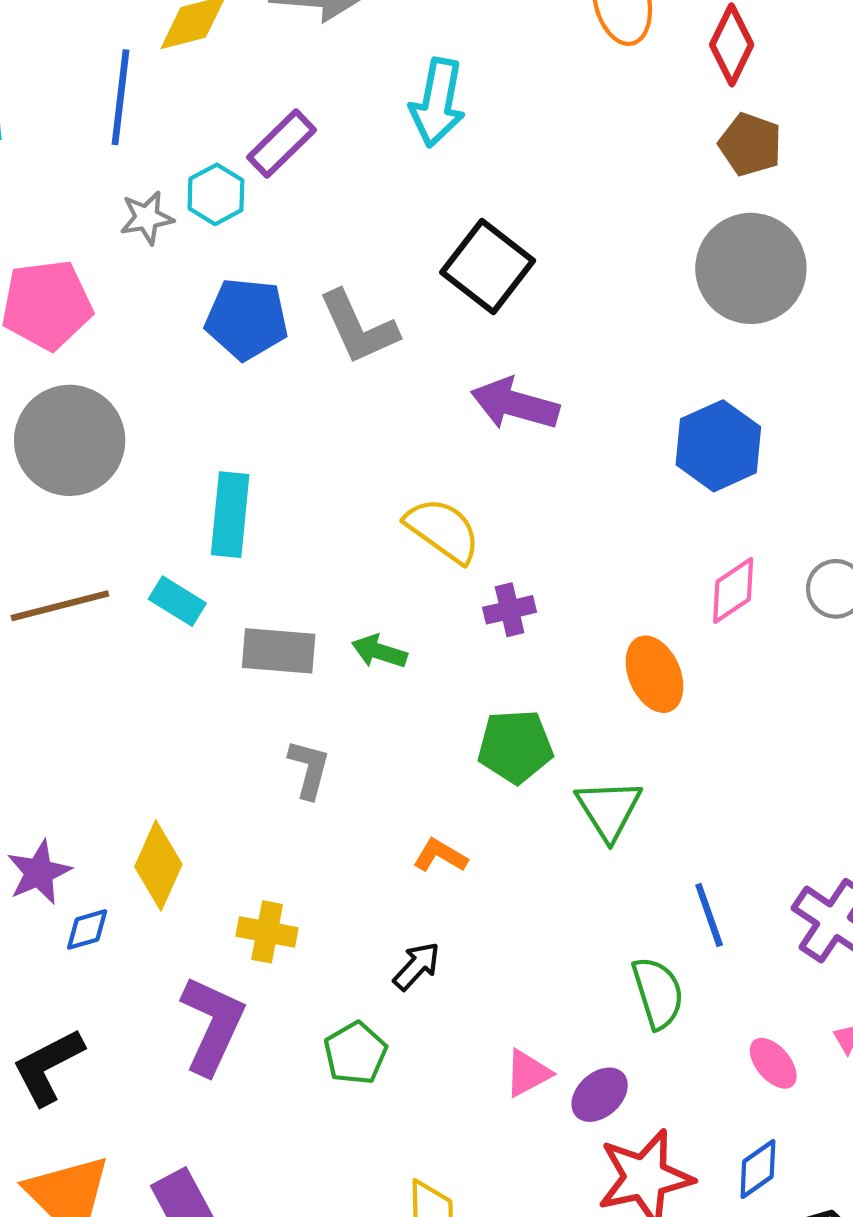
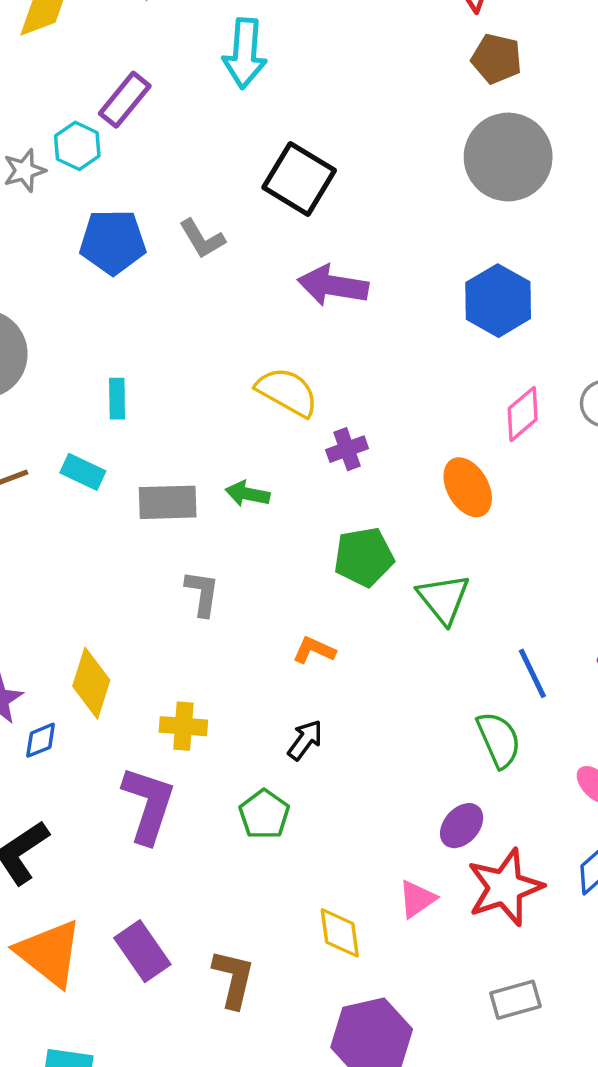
gray L-shape: (358, 327) -> (202, 239), size x0.7
cyan rectangle: (230, 515) -> (117, 399), size x0.6
pink triangle: (528, 1073) -> (417, 899), moved

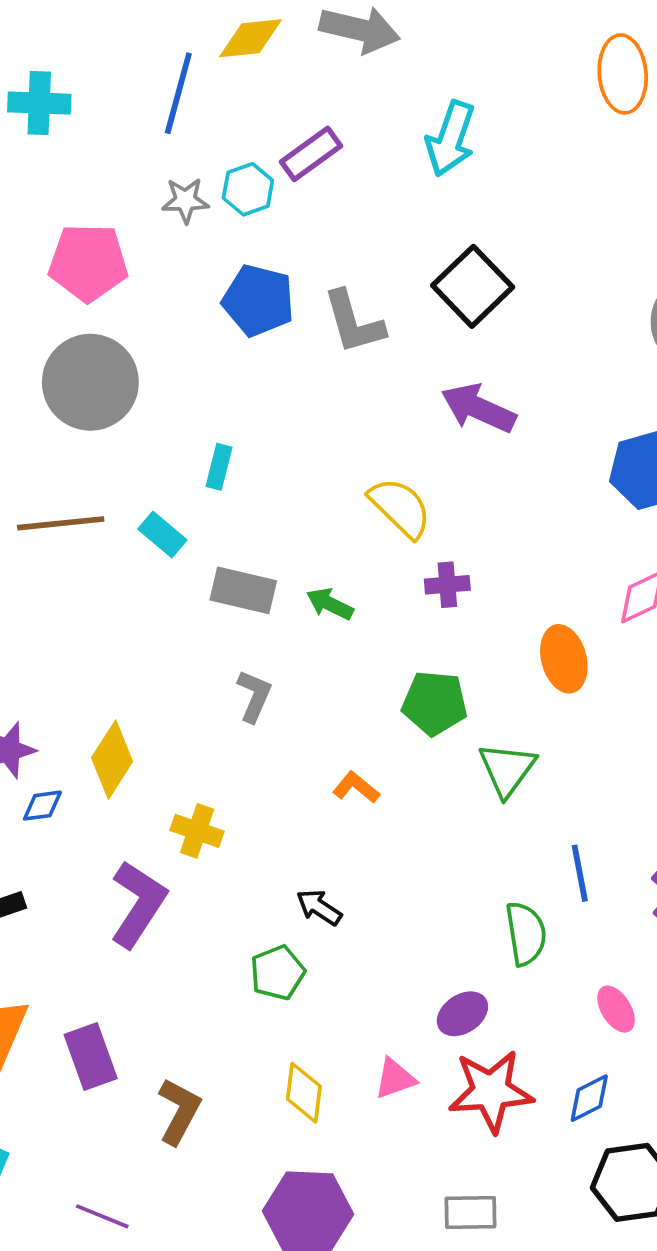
gray L-shape: (202, 239) -> (354, 322), size x1.4
black arrow: (305, 740) -> (319, 907), moved, turned -108
green pentagon: (264, 814) -> (278, 973), moved

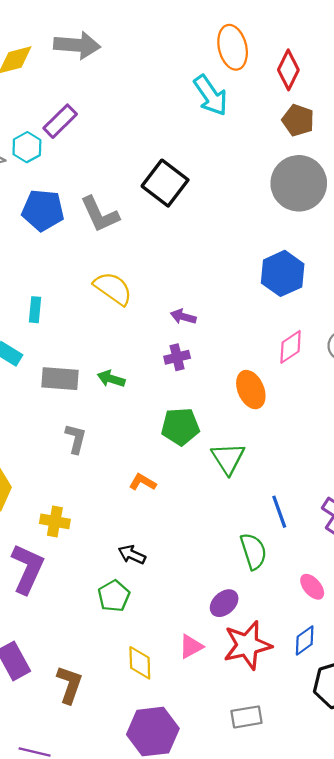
cyan arrow: (451, 139) -> (211, 95), moved, turned -45
purple arrow: (478, 408) -> (183, 317), moved, size x0.6
yellow semicircle: (400, 508) -> (113, 288), moved

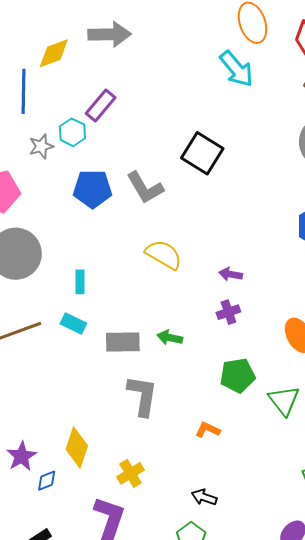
cyan rectangle: (35, 310) -> (80, 282), moved
gray L-shape: (76, 439) -> (142, 396), size x1.5
yellow cross: (55, 521) -> (130, 473), turned -36

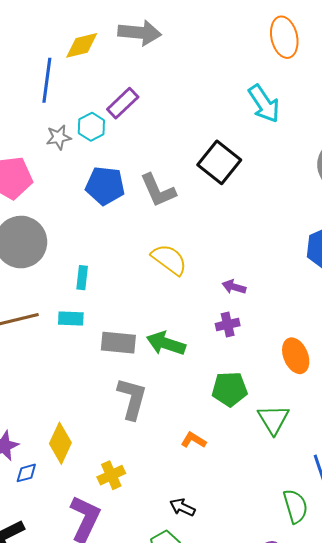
cyan arrow: (237, 69) -> (264, 104), moved
cyan rectangle: (73, 324) -> (71, 318), turned -30
green arrow: (170, 338) -> (166, 343), size x1.5

